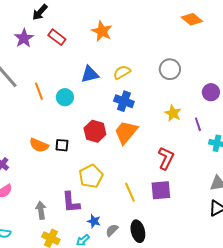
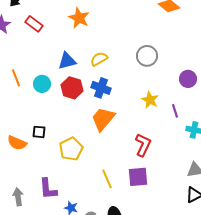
red hexagon: (95, 131) -> (72, 88), moved
orange semicircle: (39, 145) -> (17, 143), moved
yellow pentagon: (91, 176) -> (71, 149), moved

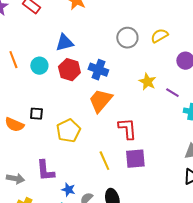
gray circle: (147, 56) -> (127, 38), moved
yellow semicircle: (99, 59) -> (159, 36), moved
purple line: (175, 111) -> (172, 93), turned -40
red L-shape: (143, 145) -> (127, 129), moved, turned -30
gray arrow: (18, 197) -> (15, 179), turned 108

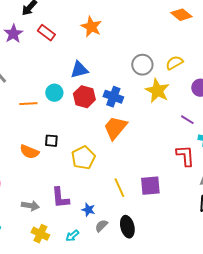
orange line: (13, 60) -> (28, 104), moved, turned -72
yellow star: (147, 82) -> (157, 91), moved, size x1.4
red L-shape: (127, 129) -> (185, 156), moved
blue star: (68, 190) -> (88, 210), moved

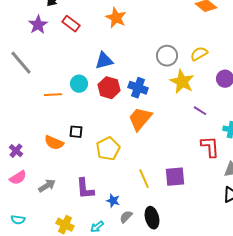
purple line: (187, 120) -> (200, 111), moved
gray arrow: (30, 206) -> (47, 186), moved, turned -42

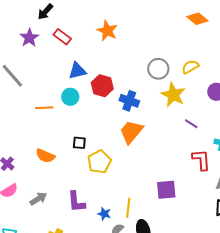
blue triangle: (104, 61) -> (77, 71), moved
red hexagon: (109, 88) -> (102, 86), moved
black square: (76, 132) -> (79, 143), moved
yellow line: (144, 179) -> (128, 208), moved, turned 30

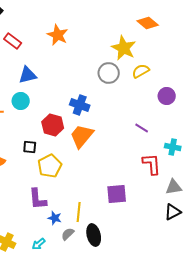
red hexagon: (102, 86) -> (53, 125), moved
yellow star: (173, 95) -> (124, 48), moved
purple L-shape: (76, 202) -> (38, 199), moved

